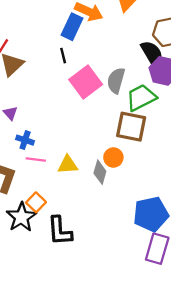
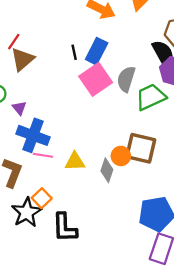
blue rectangle: (72, 27) -> (97, 51), moved
brown square: (131, 127) -> (141, 148), moved
blue cross: (25, 140) -> (33, 135), size x1.8

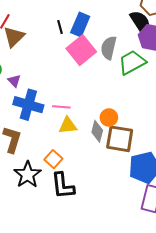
brown square: (141, 148) -> (120, 139), moved
pink line: (43, 155) -> (61, 107), moved
orange square: (42, 198) -> (53, 159), moved

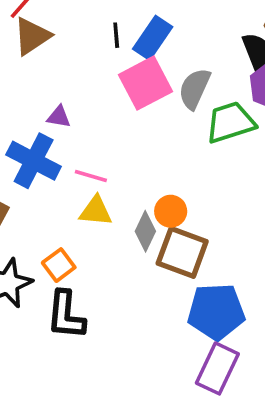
purple triangle: (14, 81) -> (59, 117), moved, turned -48

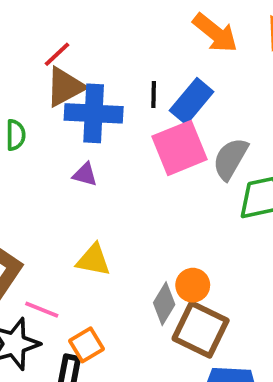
blue cross: (34, 161) -> (94, 113), moved, turned -30
pink line: (91, 176) -> (42, 310), moved
yellow triangle: (96, 211) -> (93, 260), moved
orange square: (59, 265) -> (86, 345), moved

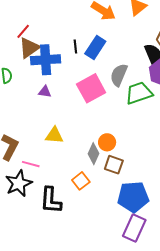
pink square: (180, 148) -> (91, 88), moved
brown square: (201, 330) -> (114, 165), size x0.7
orange square: (86, 345) -> (81, 181), moved

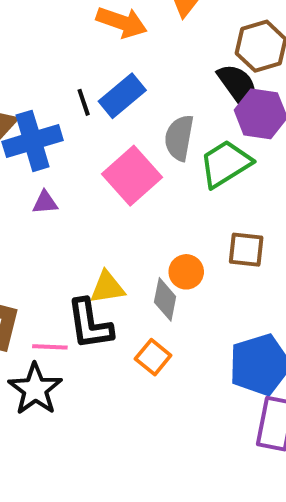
blue rectangle: (95, 48) -> (122, 96), turned 30
yellow triangle: (54, 135) -> (107, 287), moved
brown square: (114, 165) -> (246, 250), moved
black L-shape: (51, 200) -> (90, 324), moved

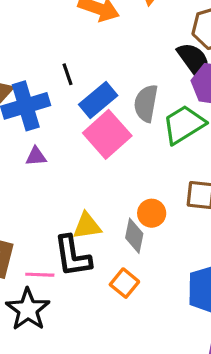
blue rectangle: (122, 96) -> (98, 100), moved

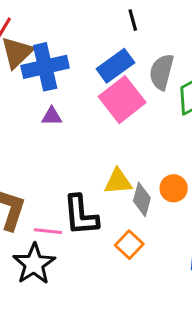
black line: (68, 74) -> (133, 20), moved
orange circle: (152, 213) -> (174, 188), moved
yellow triangle: (87, 226) -> (118, 182), moved

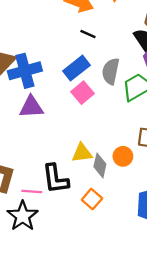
black line: (133, 20) -> (88, 34), turned -49
pink square: (122, 100) -> (82, 93), size x0.7
purple triangle: (52, 116) -> (31, 107), size x1.6

